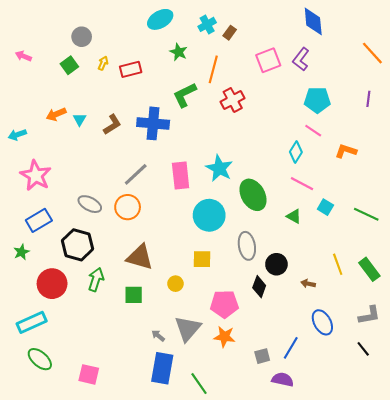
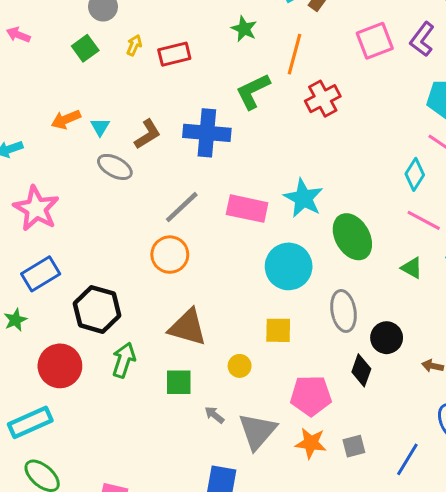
pink rectangle: (181, 175) -> (247, 209), turned -72
gray ellipse: (90, 204) -> (115, 167), moved
gray arrow: (158, 336) -> (214, 415), moved
gray square: (262, 356) -> (354, 446), moved

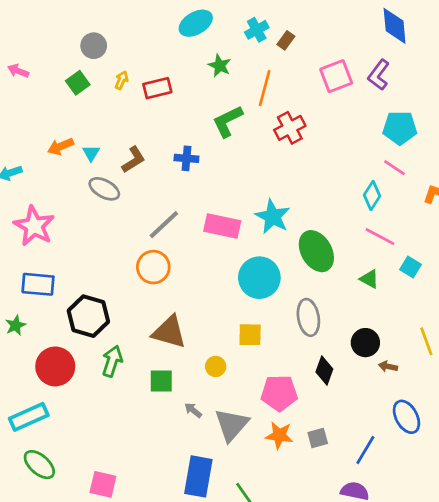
blue cross: (207, 133) -> (186, 158), size x0.6
blue rectangle: (41, 274) -> (38, 284), turned 36
black circle: (387, 338) -> (365, 343), moved

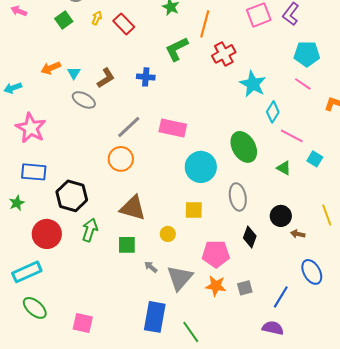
red rectangle: (157, 88) -> (124, 24), turned 60
cyan diamond: (372, 195) -> (273, 112), moved
cyan star: (273, 217) -> (253, 84), moved

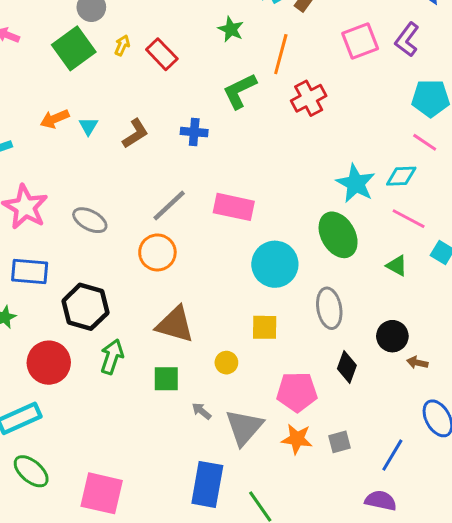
green square: (64, 20) -> (74, 48), size x1.6
cyan star: (253, 84) -> (356, 183), moved
gray ellipse: (84, 100) -> (90, 220), moved
cyan diamond: (273, 112) -> (401, 176), moved, turned 55
pink square: (83, 323) -> (102, 493), size x1.4

